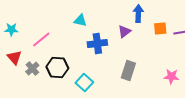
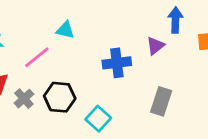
cyan triangle: (80, 20) -> (65, 30), moved

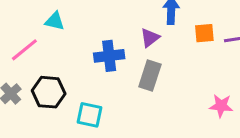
gray rectangle: (161, 101) -> (150, 76), moved
cyan square: (98, 119) -> (89, 115), turned -30

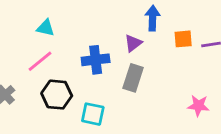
pink line: (24, 50) -> (40, 61), moved
black hexagon: (49, 92) -> (57, 95), moved
cyan square: (89, 115) -> (93, 114), moved

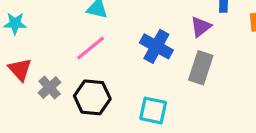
blue cross: (96, 60) -> (156, 46), turned 36
black hexagon: (57, 95) -> (92, 97), moved

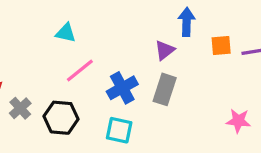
blue cross: (156, 46) -> (122, 88), moved, turned 32
pink line: (91, 48) -> (80, 71), moved

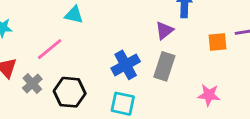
orange square: (221, 45) -> (217, 42), moved
pink line: (80, 71) -> (50, 49), moved
pink star: (238, 121) -> (209, 95), moved

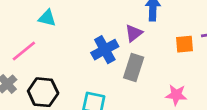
blue cross: (126, 65) -> (105, 50), moved

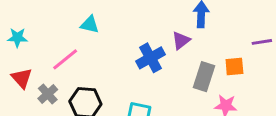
orange square: (184, 44) -> (234, 67), moved
gray rectangle: (134, 67) -> (204, 77), moved

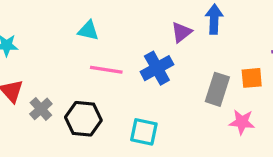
purple triangle: (181, 40) -> (181, 32), moved
pink line: (65, 59) -> (106, 70), moved, turned 48

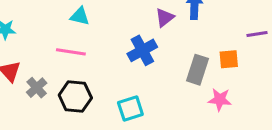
pink line: (106, 70) -> (71, 52), moved
cyan square: (144, 132) -> (130, 108), turned -30

